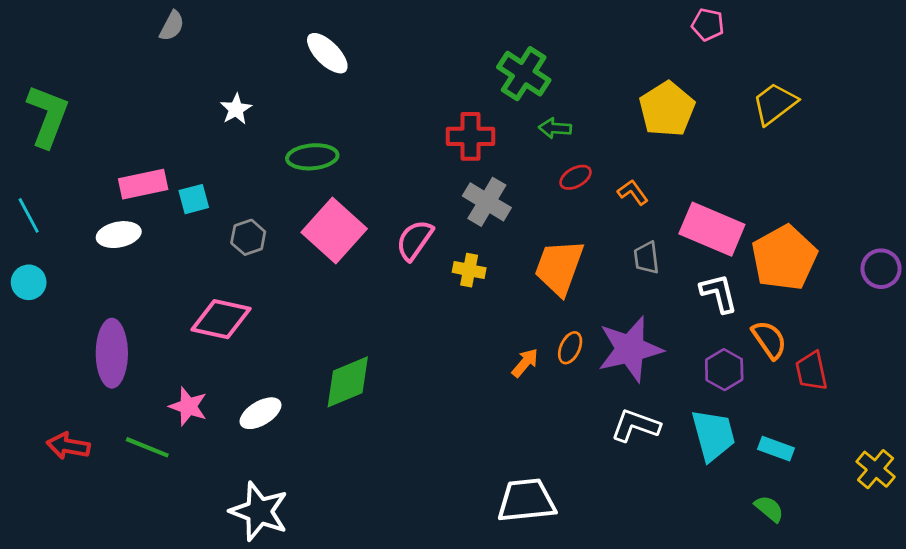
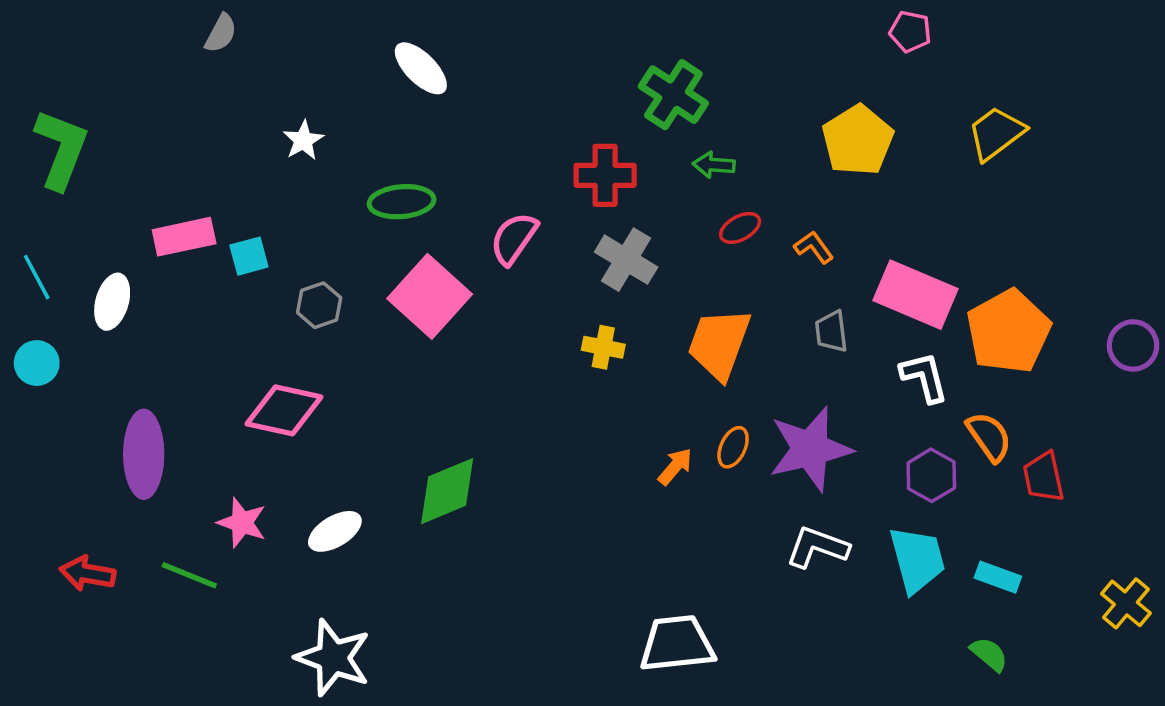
white ellipse: (119, 235) -> (112, 302), moved, turned -63
pink semicircle: (415, 240) -> (514, 238), moved

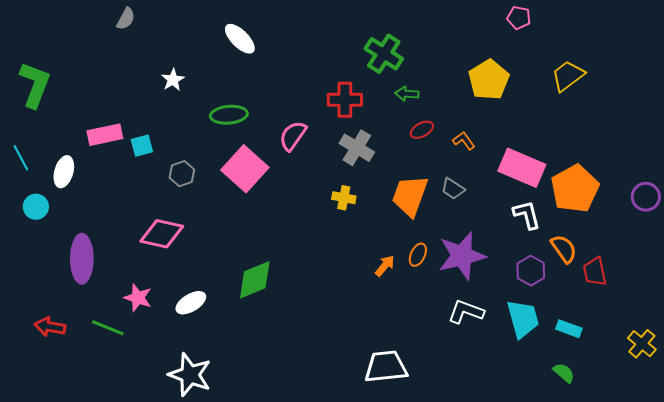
gray trapezoid: (831, 331) -> (453, 189), moved, turned -50
cyan circle: (37, 363) -> (36, 207), moved

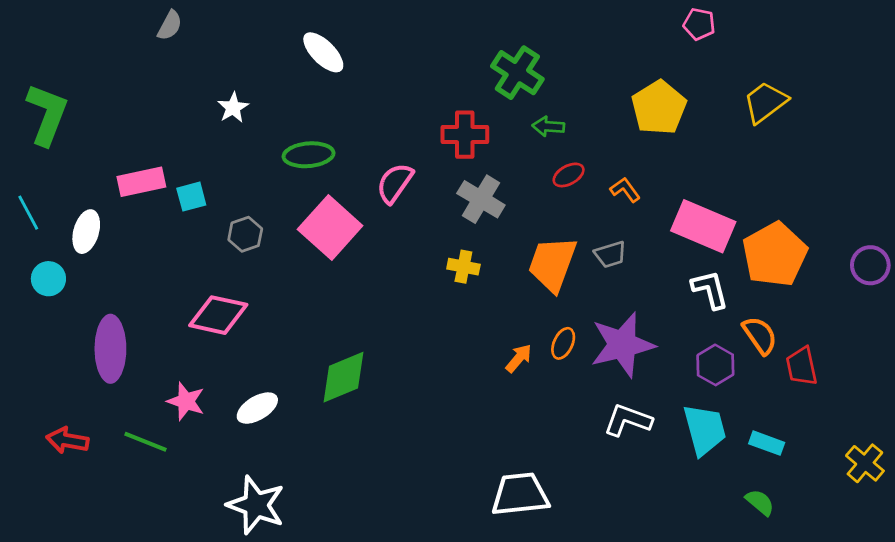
gray trapezoid: (453, 189) -> (610, 254), turned -50

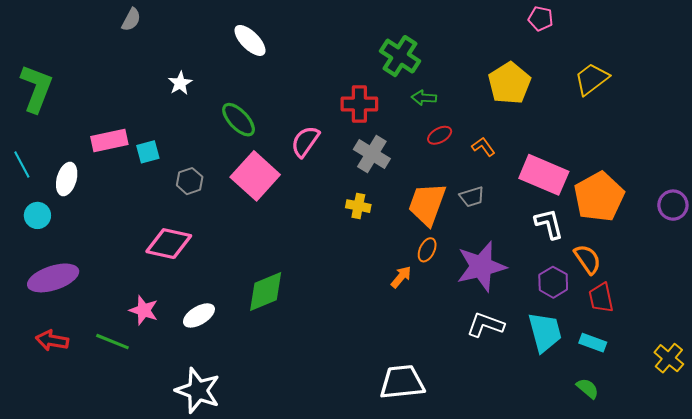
green ellipse: (309, 155) -> (239, 120), turned 51
orange ellipse: (563, 343) -> (427, 250), moved
purple ellipse: (110, 349) -> (53, 278), moved, turned 72
red trapezoid: (802, 366) -> (601, 298), moved

